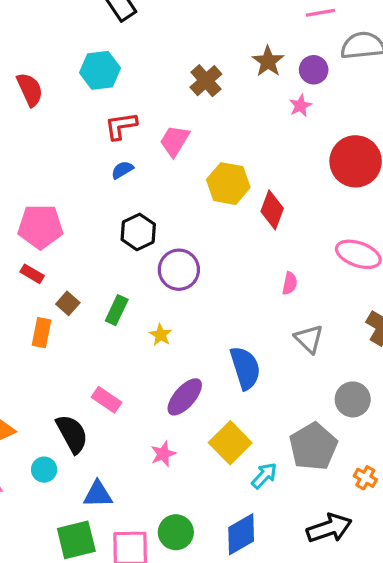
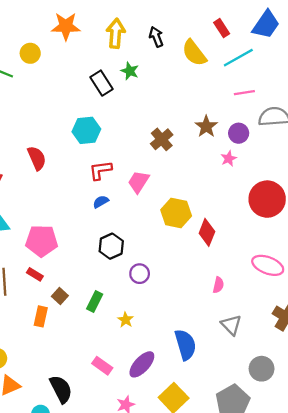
red semicircle: (30, 90) -> (37, 158), moved
purple circle: (179, 270) -> (140, 274), size x0.7
pink rectangle: (106, 400) -> (102, 366), moved

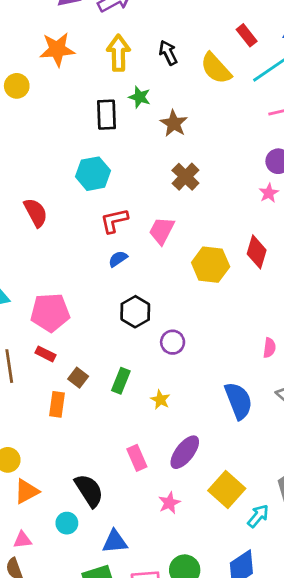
black rectangle: (102, 83) -> (106, 115), turned 35
brown star: (206, 127) -> (174, 123), moved
red diamond: (207, 232) -> (257, 252), moved
blue semicircle: (185, 345) -> (239, 401), moved
pink rectangle: (102, 366) -> (137, 458), turned 36

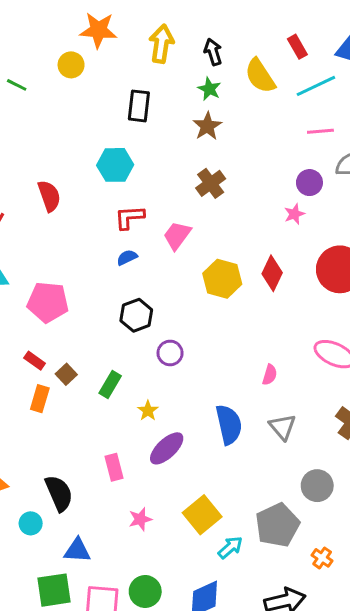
yellow circle: (17, 86) -> (71, 65), moved
green star: (140, 97) -> (209, 89), moved
red rectangle: (45, 354) -> (35, 361), moved
purple ellipse: (185, 452) -> (167, 448), moved

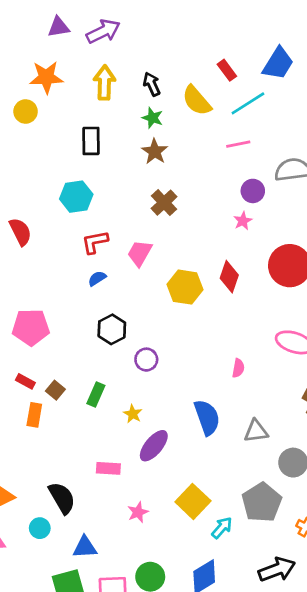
pink line: (320, 131) -> (238, 144), moved
gray triangle: (283, 427) -> (256, 431), moved, turned -50
pink rectangle: (114, 467) -> (108, 468), turned -65

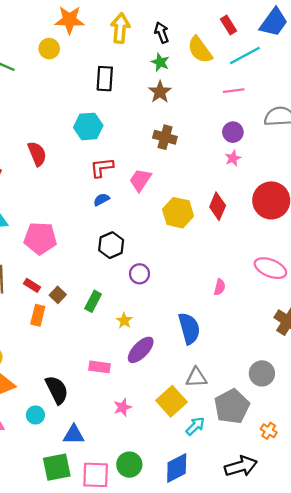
purple circle: (253, 191) -> (233, 132), moved
brown cross: (164, 203) -> (165, 137), turned -35
gray triangle: (256, 431) -> (196, 377), moved

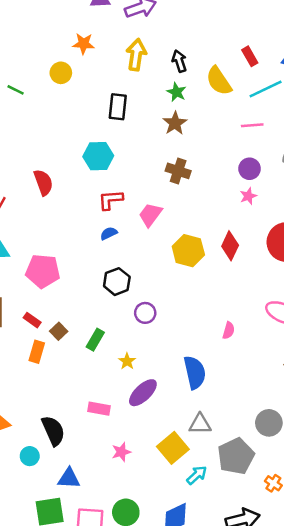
orange star: (70, 20) -> (83, 44), size x0.7

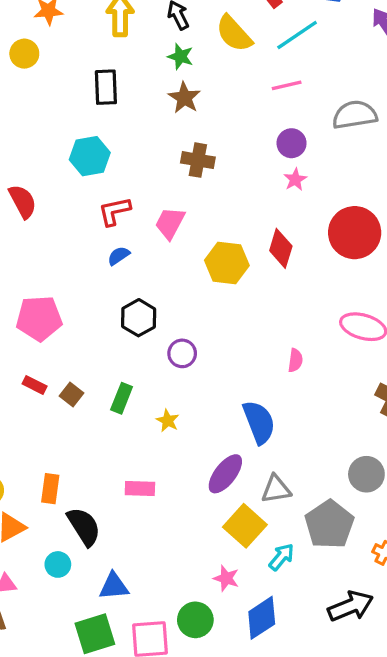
orange rectangle: (37, 352) -> (50, 489), moved
purple ellipse: (143, 393) -> (225, 474), moved
pink star: (121, 452) -> (226, 578), moved, turned -30

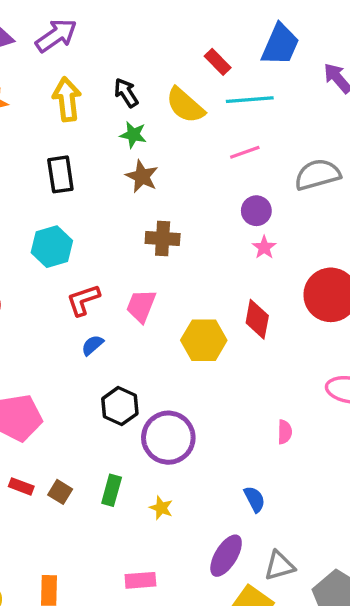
cyan line: (297, 35) -> (250, 100), turned 36
purple circle: (182, 353) -> (168, 438), size x1.8
blue semicircle: (259, 422) -> (255, 499), size x0.6

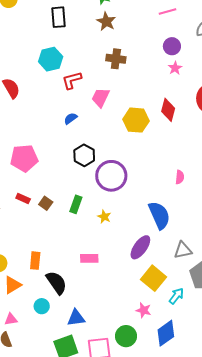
red L-shape: (83, 300) -> (72, 80), moved
blue semicircle: (255, 499) -> (159, 215), size x1.8
gray triangle: (279, 566) -> (183, 250), moved

